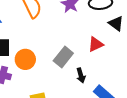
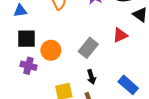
black arrow: (81, 75) -> (91, 77), moved

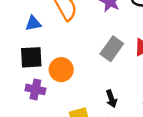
blue triangle: (20, 11) -> (33, 23), moved
gray rectangle: (88, 48) -> (112, 49), moved

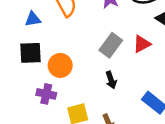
purple cross: (35, 89) -> (46, 94), moved
black arrow: (111, 99) -> (111, 80), moved

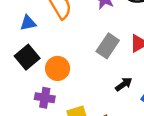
black square: (31, 53) -> (27, 57), turned -35
black arrow: (111, 80) -> (124, 84), moved, turned -105

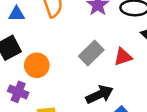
black arrow: (124, 84) -> (100, 94), size x1.5

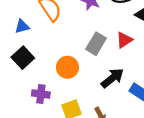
orange circle: (37, 65) -> (68, 67), moved

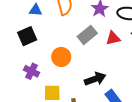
red triangle: (124, 40) -> (113, 38), moved
gray rectangle: (96, 44) -> (87, 35), moved

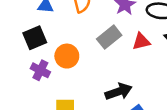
orange circle: (61, 57) -> (67, 56), moved
purple cross: (31, 71) -> (40, 70), moved

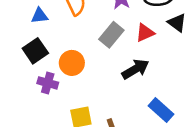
black arrow: (118, 92) -> (135, 69), moved

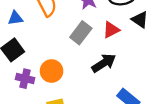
orange circle: (72, 63) -> (52, 71), moved

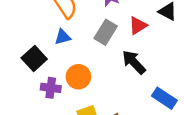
blue triangle: (15, 18) -> (63, 37), moved
black arrow: (104, 63) -> (134, 62), turned -95

